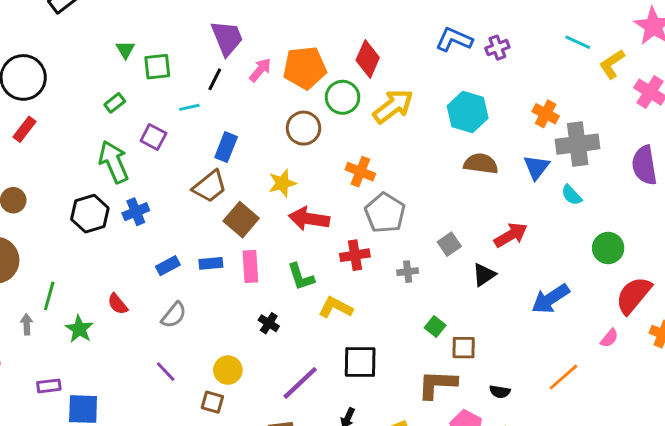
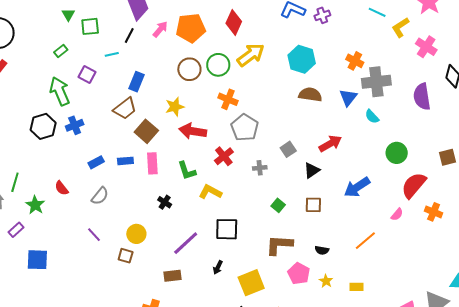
green circle: (343, 97) -> (218, 65), moved
red cross: (355, 255) -> (224, 156), turned -30
brown square: (464, 348) -> (313, 205), moved
purple rectangle: (49, 386) -> (16, 230), moved, turned -35

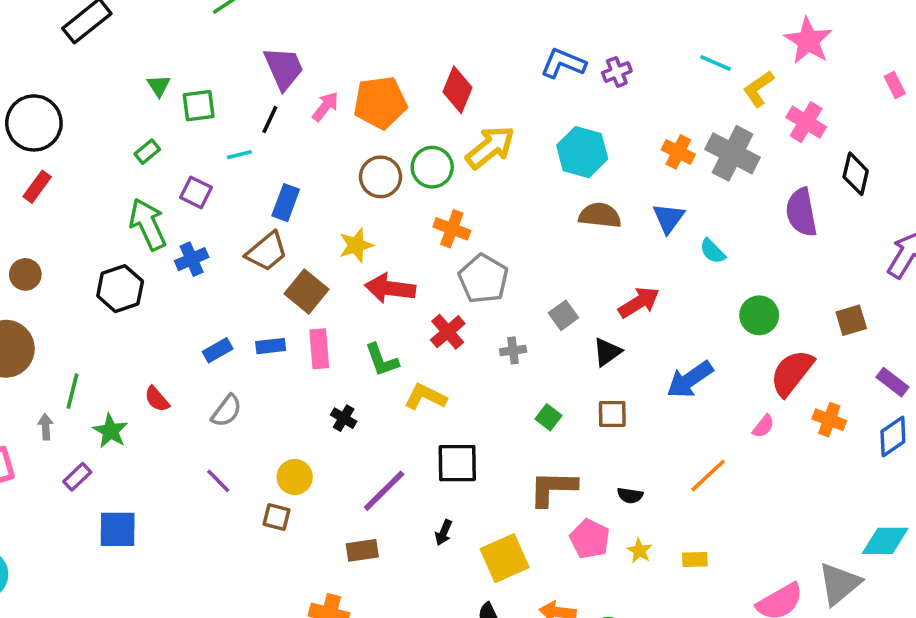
gray cross: (376, 82) -> (733, 153), moved, turned 36
blue cross: (75, 125) -> (192, 259), moved

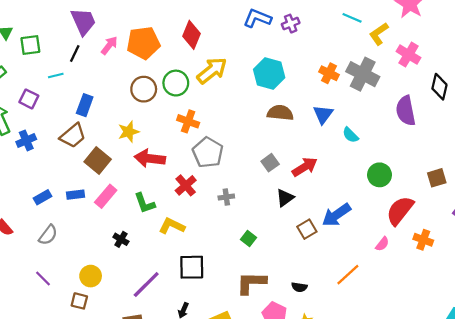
gray square: (563, 315) -> (270, 163), moved
pink rectangle: (319, 349) -> (106, 196), turned 45
brown square: (612, 414) -> (307, 229), moved, turned -30

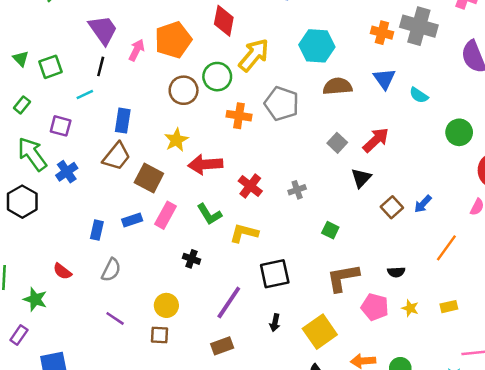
gray pentagon: (208, 152) -> (282, 104), moved
blue rectangle: (42, 197) -> (97, 230), turned -36
blue arrow: (336, 215) -> (423, 204), moved, size x0.6

